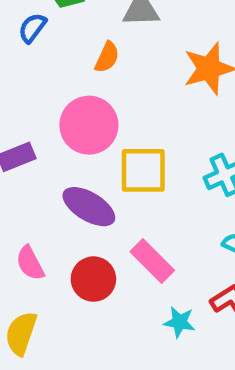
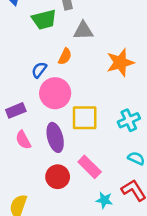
blue semicircle: (32, 28) -> (39, 70), moved
purple ellipse: (89, 207) -> (55, 137), turned 44
pink semicircle: (30, 263) -> (23, 140), moved

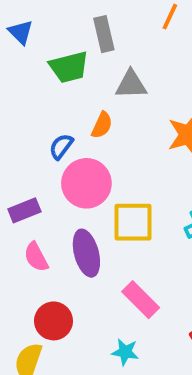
red circle: (58, 177) -> (53, 321), moved
cyan star: (104, 200) -> (125, 352), moved

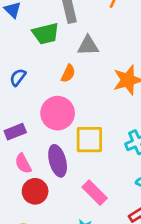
blue semicircle: (61, 146) -> (18, 77), moved
red circle: (53, 321) -> (35, 191), moved

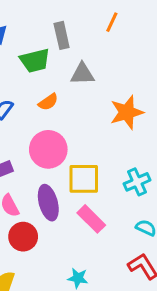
orange semicircle: (68, 73) -> (48, 102), moved, turned 30
pink rectangle: (95, 193) -> (91, 219), moved

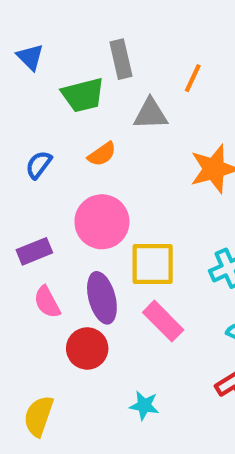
orange line: (112, 22) -> (193, 78), moved
red circle: (23, 237) -> (87, 348), moved

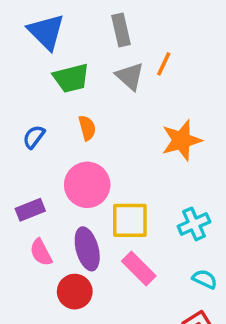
blue triangle: (30, 57) -> (46, 32), moved, size x1.6
gray rectangle: (121, 59) -> (121, 30), moved
gray triangle: (151, 114) -> (130, 76), moved, turned 44
orange semicircle: (102, 154) -> (87, 128), turned -70

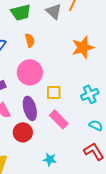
yellow square: (130, 220) -> (54, 92), size x0.7

